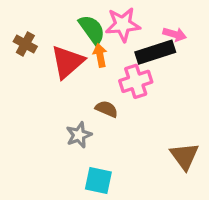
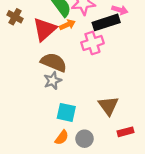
orange arrow: (100, 55) -> (67, 25), turned 77
brown semicircle: (106, 109) -> (54, 62), moved, size x1.6
brown triangle: (184, 156) -> (108, 106), moved

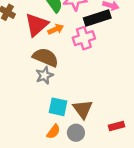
orange arrow: (67, 25) -> (56, 29), moved
brown triangle: (108, 106) -> (83, 109), moved

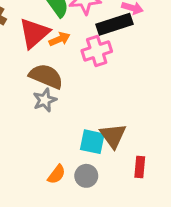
cyan square: (58, 107) -> (92, 142), moved
brown triangle: (83, 109) -> (113, 136), moved
red rectangle: (116, 126) -> (140, 167), turned -70

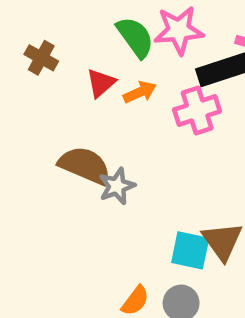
red triangle: (34, 33) -> (101, 83), size x0.6
brown semicircle: (46, 76) -> (85, 165), moved

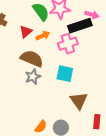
brown semicircle: (85, 165) -> (32, 59), moved
cyan square: (190, 250) -> (65, 74), moved

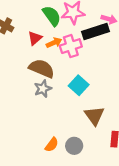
pink cross: (68, 44) -> (71, 46), moved
cyan square: (65, 74) -> (79, 85), turned 30

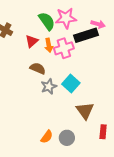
orange arrow: (54, 43) -> (49, 45), turned 104
brown semicircle: (42, 68) -> (38, 68), size x0.7
gray star: (43, 89) -> (49, 87), moved

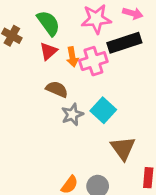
green semicircle: (47, 21) -> (48, 23), moved
pink arrow: (98, 24) -> (133, 13), moved

